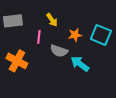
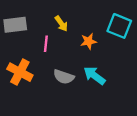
cyan square: (101, 35) -> (119, 26), moved
gray semicircle: (59, 51) -> (64, 77), moved

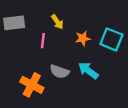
cyan square: (119, 26) -> (111, 39), moved
orange cross: (20, 72) -> (32, 85), moved

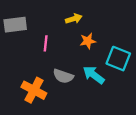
yellow arrow: (57, 22) -> (74, 19), moved, turned -72
cyan square: (111, 39) -> (118, 59), moved

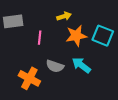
orange star: (88, 41) -> (76, 36), size x1.5
cyan square: (118, 59) -> (103, 36), moved

